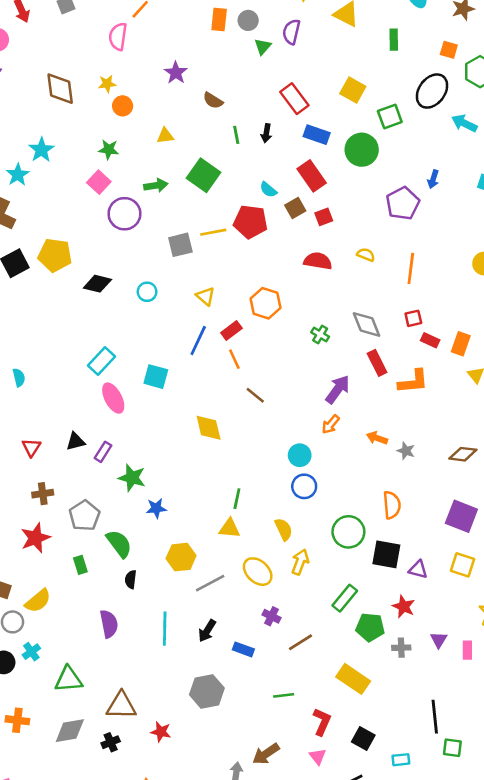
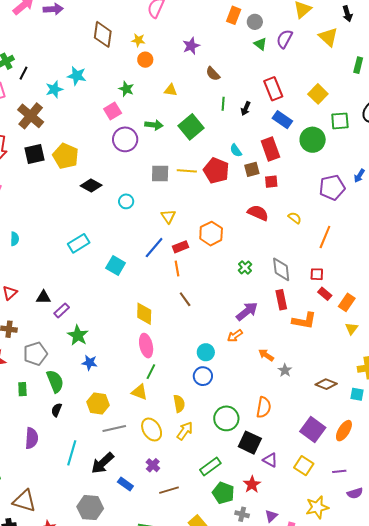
green triangle: (263, 47) -> (260, 44), turned -48
cyan star: (41, 150) -> (77, 76), turned 30
pink ellipse: (113, 398) -> (146, 346), moved
black arrow: (207, 631) -> (103, 463), size x1.4

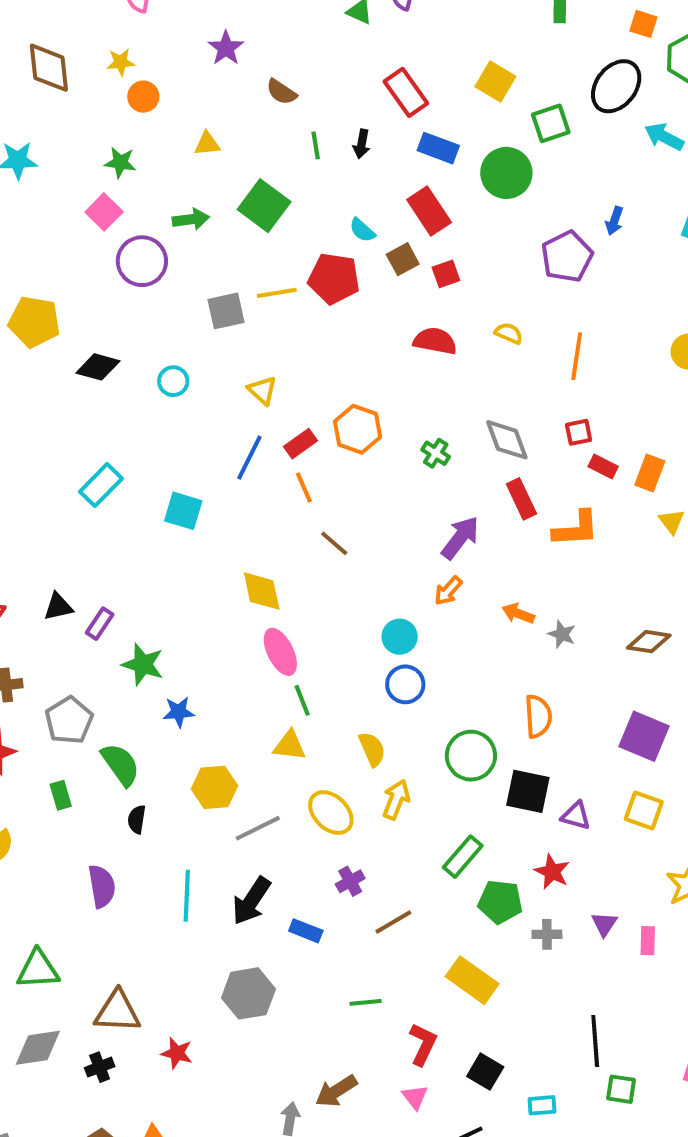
orange hexagon: (211, 234) -> (358, 429), moved
green line: (151, 372) -> (302, 700), turned -35
purple cross: (153, 465) -> (350, 881), turned 32

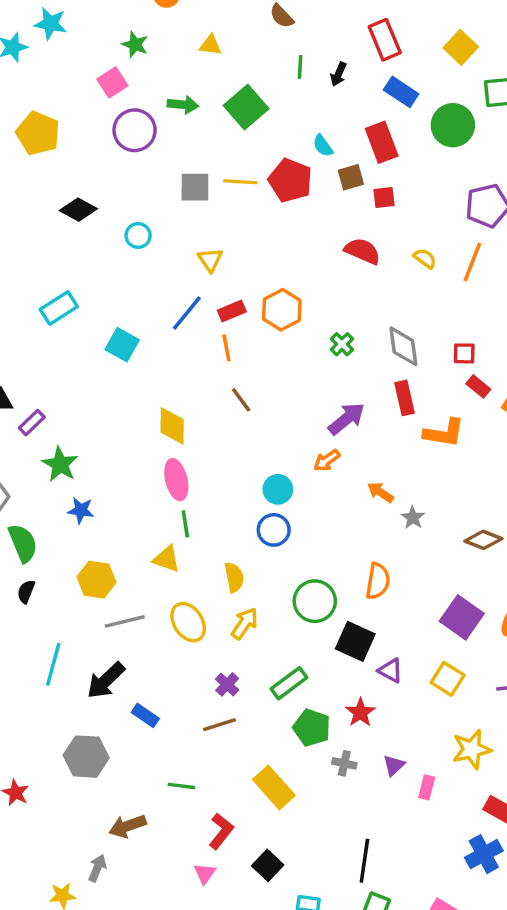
yellow pentagon: (34, 322) -> (38, 133), moved
orange line: (577, 356) -> (472, 262), moved
purple cross: (350, 881) -> (227, 684), moved, turned -30
brown arrow: (336, 1091) -> (127, 826), moved

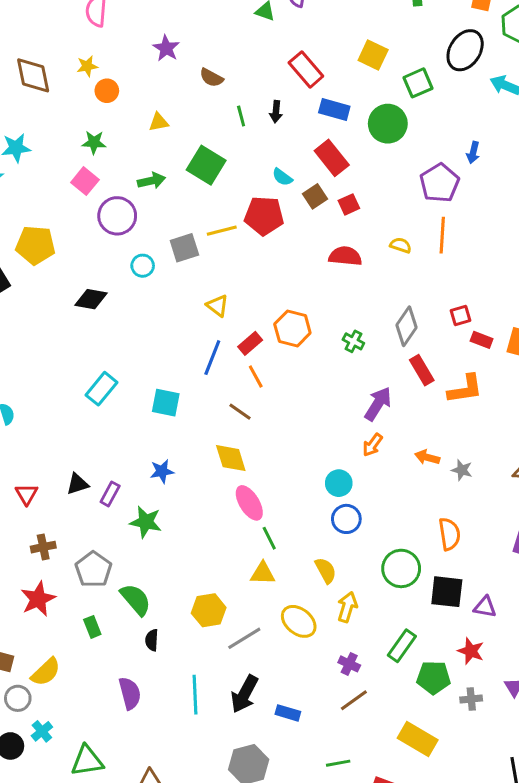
cyan circle: (138, 235) -> (143, 266), moved
gray diamond: (403, 346) -> (407, 326), turned 60
brown line: (241, 400) -> (240, 412), moved
blue star: (81, 510) -> (162, 471), moved

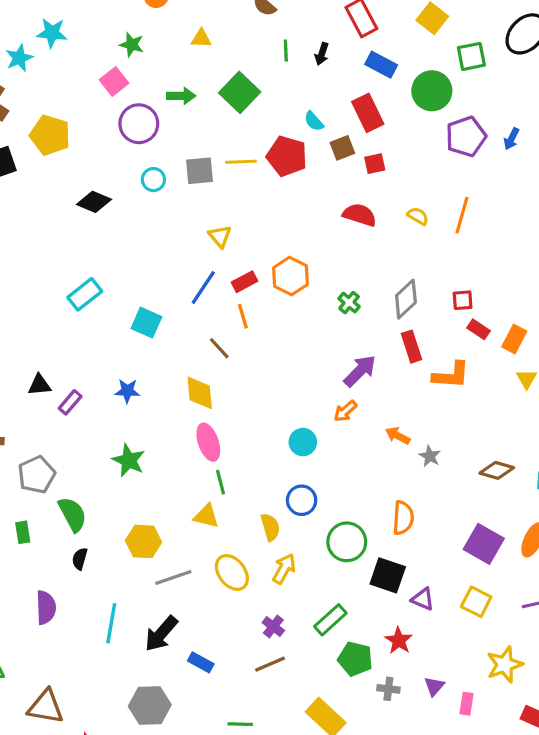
purple pentagon: (440, 183) -> (466, 137), moved
blue circle: (346, 519) -> (302, 500), moved
green star: (146, 522) -> (129, 460), moved

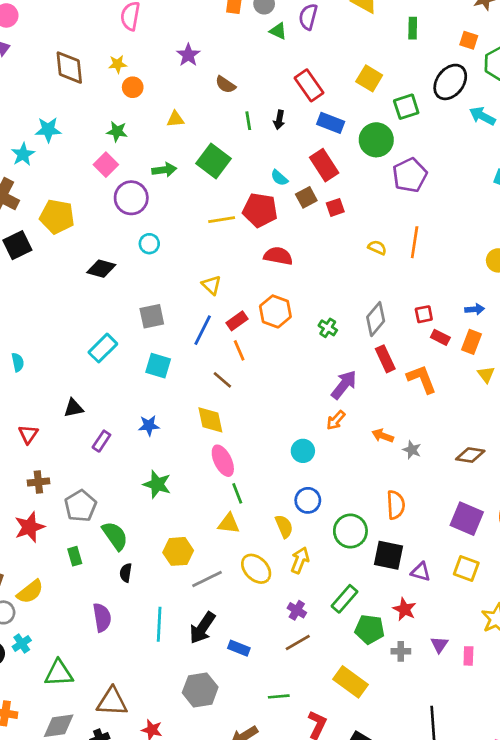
blue arrow: (511, 139) -> (475, 309), moved, turned -114
gray square: (200, 171) -> (152, 316), moved
red semicircle: (360, 215) -> (278, 256), moved
orange L-shape: (451, 375) -> (422, 379), turned -108
black triangle: (39, 385) -> (74, 408), moved

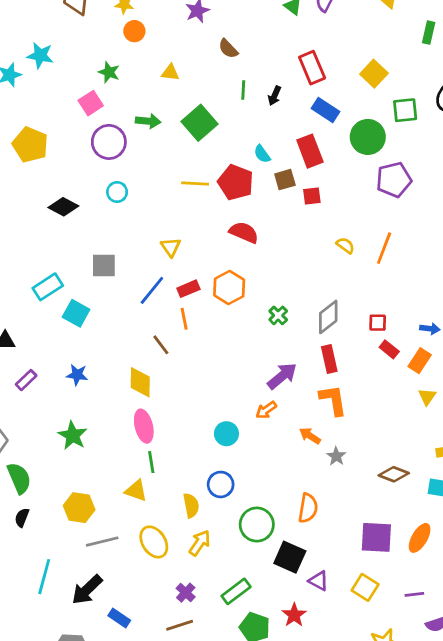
cyan square: (158, 366) -> (76, 313), moved
orange L-shape: (422, 379) -> (333, 400), moved
purple square: (467, 519) -> (376, 537), turned -32

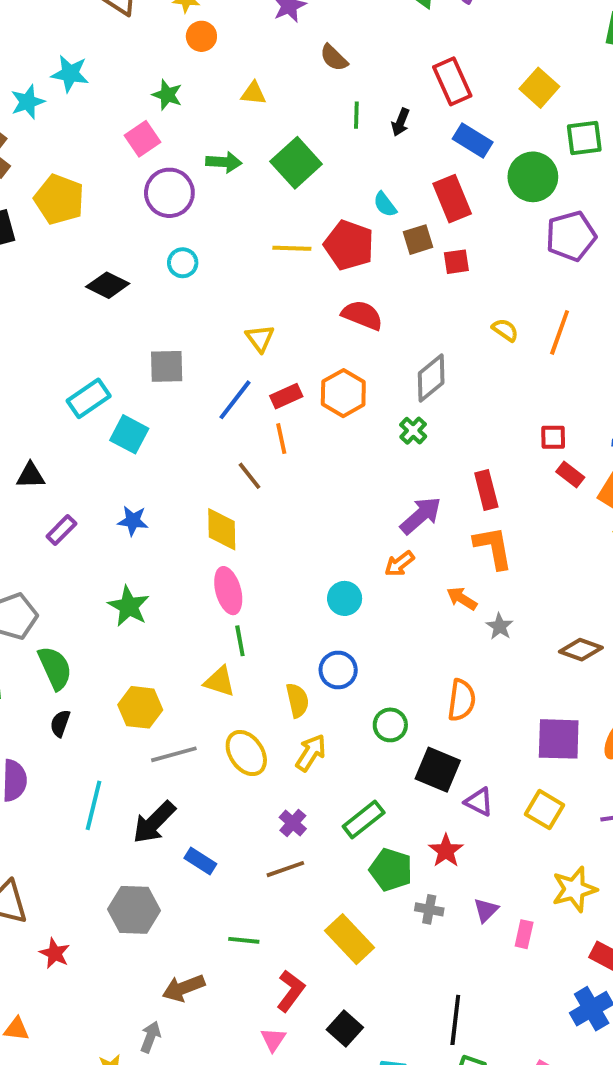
gray diamond: (328, 317) -> (431, 378), moved
green circle: (257, 525) -> (390, 725), size x0.7

